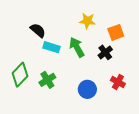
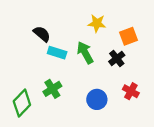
green diamond: (20, 75) -> (22, 103), moved

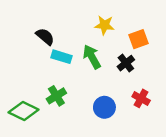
green diamond: (22, 103) -> (24, 111), turned 72

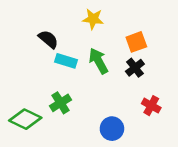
yellow star: (104, 25) -> (93, 19), moved
orange square: (139, 39) -> (136, 42), moved
blue circle: (104, 107) -> (112, 129), moved

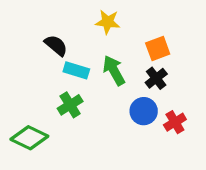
green cross: (61, 103) -> (70, 105), moved
red cross: (151, 106) -> (175, 122), turned 30
blue circle: (112, 129) -> (144, 111), moved

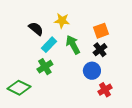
yellow star: (108, 22) -> (62, 21), moved
cyan rectangle: (76, 70) -> (49, 45), turned -63
red cross: (175, 122) -> (105, 90), moved

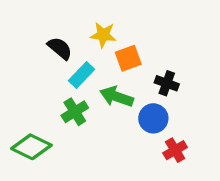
orange square: (101, 31) -> (128, 58), moved
green arrow: (73, 45) -> (117, 97), moved, turned -42
black cross: (100, 50) -> (167, 83), turned -32

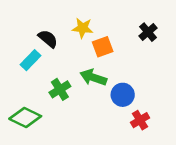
cyan rectangle: (82, 75) -> (31, 60), moved
black cross: (167, 83) -> (148, 32), moved, turned 30

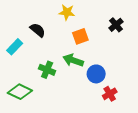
yellow star: (83, 28) -> (67, 12), moved
cyan rectangle: (31, 60) -> (15, 47), moved
green cross: (60, 89) -> (47, 70), turned -35

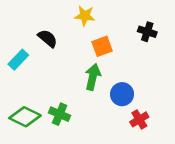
black cross: (116, 25) -> (147, 32), turned -32
green arrow: (73, 60) -> (93, 77), turned 84
green cross: (47, 70) -> (60, 114), moved

